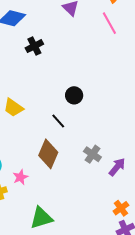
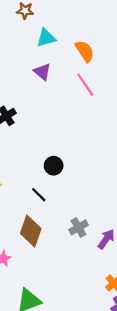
gray cross: (92, 154) -> (78, 227), turned 30

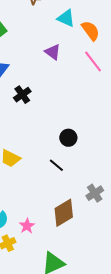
cyan triangle: (46, 38) -> (66, 18), moved, turned 42
brown diamond: (31, 231) -> (64, 213), moved, turned 44

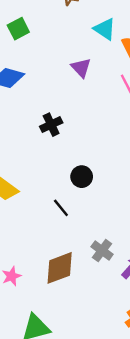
black cross: (22, 95) -> (51, 125), moved
gray cross: (95, 193) -> (102, 251), turned -30

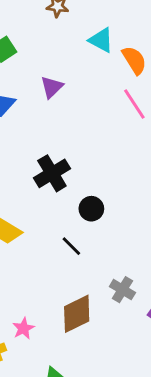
purple triangle: (81, 68) -> (52, 87), moved, turned 35
black cross: (51, 125) -> (52, 173), moved, size x1.4

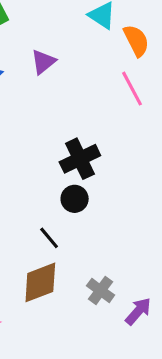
black cross: (52, 173) -> (80, 159), moved
brown diamond: (77, 314) -> (40, 282), moved

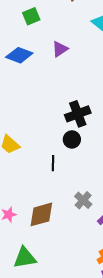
black line: (49, 238) -> (53, 163), turned 35
brown diamond: (40, 282) -> (41, 214), moved

